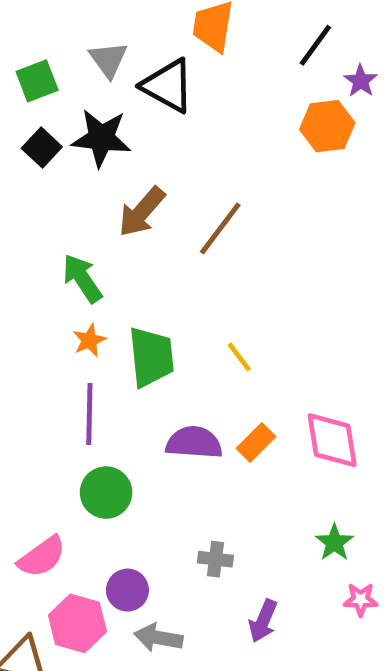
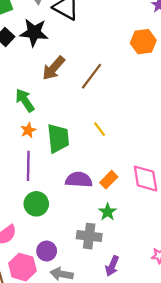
orange hexagon: (327, 126) -> (143, 42), moved
yellow line: (239, 357) -> (100, 129), moved
green star: (334, 542) -> (108, 212), moved
gray cross: (215, 559) -> (89, 236), size x1.5

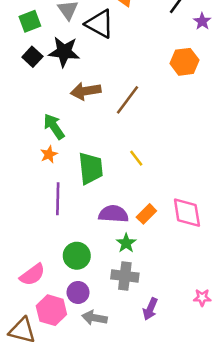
brown arrow: (54, 68) -> (86, 91), turned 40
orange star: (28, 130) -> (49, 154), moved
green circle: (36, 204) -> (77, 256), moved
green star: (108, 212) -> (126, 243), moved

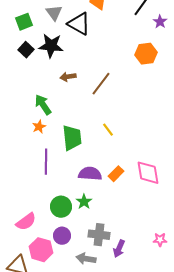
brown arrow: (86, 91) -> (68, 77), size x0.7
green star: (126, 243) -> (84, 202), moved
gray cross: (125, 276) -> (99, 235), moved
gray arrow: (94, 318) -> (86, 259), moved

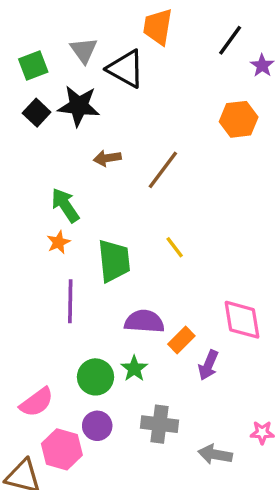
orange rectangle: (116, 174) -> (181, 340), moved
purple arrow: (119, 249) -> (208, 365), moved
gray arrow: (86, 259) -> (215, 454), moved

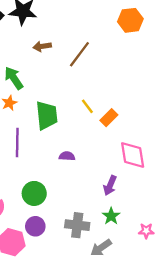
purple semicircle: (144, 321) -> (67, 156), size x0.6
orange rectangle: (181, 340) -> (109, 118), moved
green star: (134, 369) -> (111, 216), moved
gray arrow: (215, 454) -> (101, 248), moved, turned -45

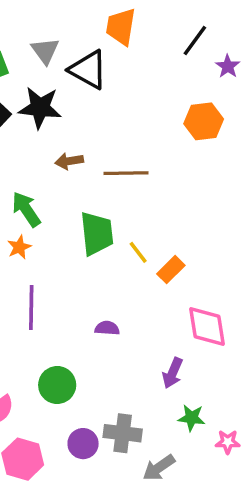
brown line: (79, 54) -> (126, 173), turned 52
green trapezoid: (47, 115) -> (97, 233), moved
green star: (111, 216) -> (192, 418), moved, turned -30
purple circle: (35, 226) -> (83, 444), moved

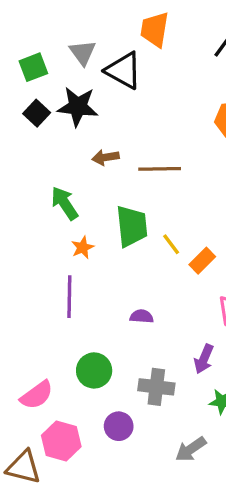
orange star: (19, 247) -> (83, 248), moved
gray cross: (123, 433) -> (156, 387), moved

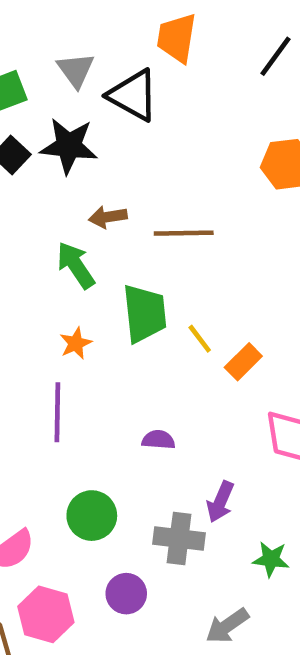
green arrow: (65, 203) -> (76, 265), moved
purple arrow: (204, 359) -> (220, 502), moved

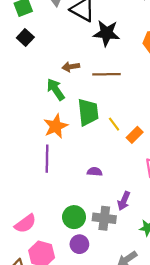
black star: (69, 146) -> (106, 33), moved
orange star: (76, 343) -> (56, 126), size x1.6
green circle: (92, 516) -> (74, 217), moved

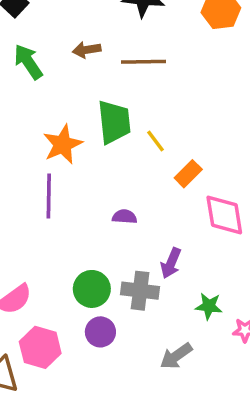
green arrow: (56, 89) -> (28, 62), moved
orange rectangle: (135, 135) -> (188, 174), moved

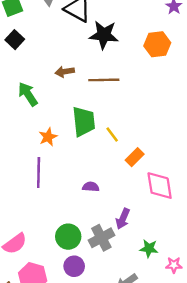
green arrow: (28, 62) -> (28, 94), moved
orange star: (63, 144) -> (48, 137), size x0.7
gray cross: (140, 291) -> (101, 238), turned -35

